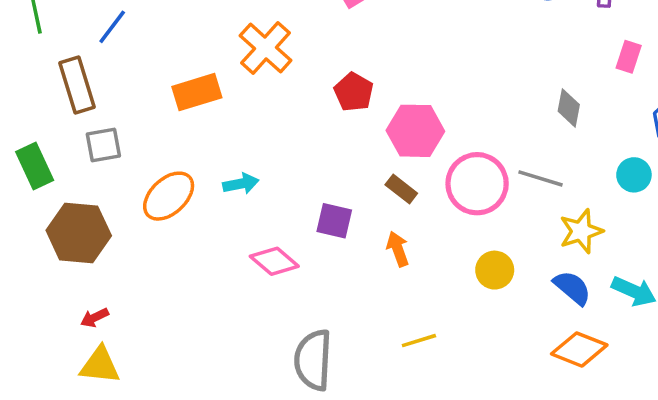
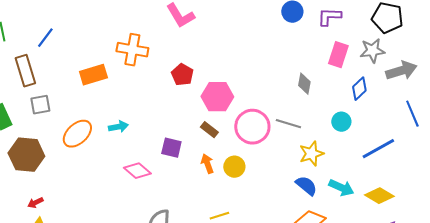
orange cross: (266, 48) -> (132, 50), turned -32
pink rectangle: (629, 57) -> (338, 55), size x1.4
yellow circle: (495, 270) -> (234, 167), moved

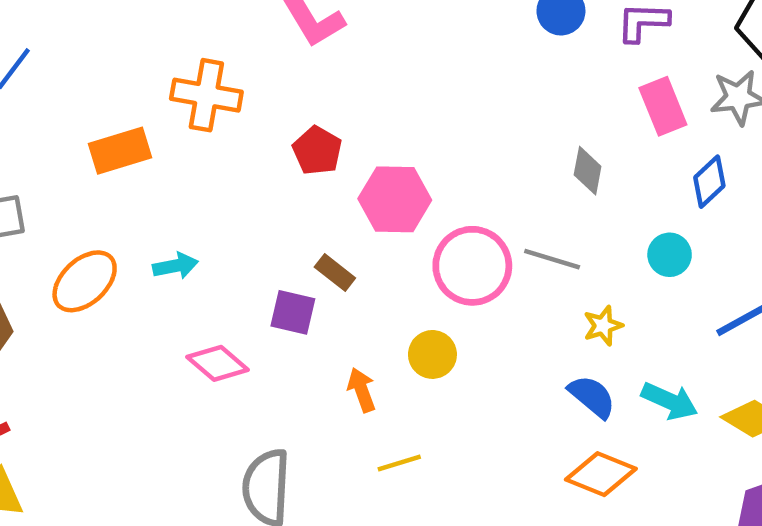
pink rectangle: (338, 55) -> (663, 106), turned -40
brown rectangle: (209, 130) -> (335, 272), moved
yellow star: (311, 154) -> (603, 326), size x0.7
orange arrow: (207, 164) -> (362, 390), moved

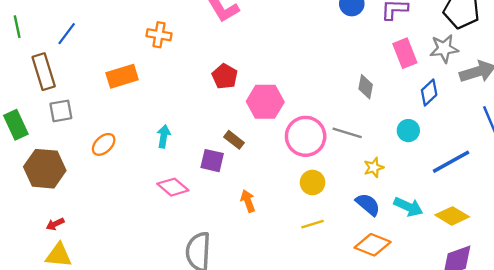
orange cross: (206, 95) -> (159, 35), moved, size x0.7
cyan arrow: (175, 266) -> (164, 136), moved, turned -70
orange ellipse: (85, 281) -> (104, 144), size x0.7
yellow circle: (432, 354) -> (313, 182), moved
yellow line: (399, 463) -> (313, 224), moved

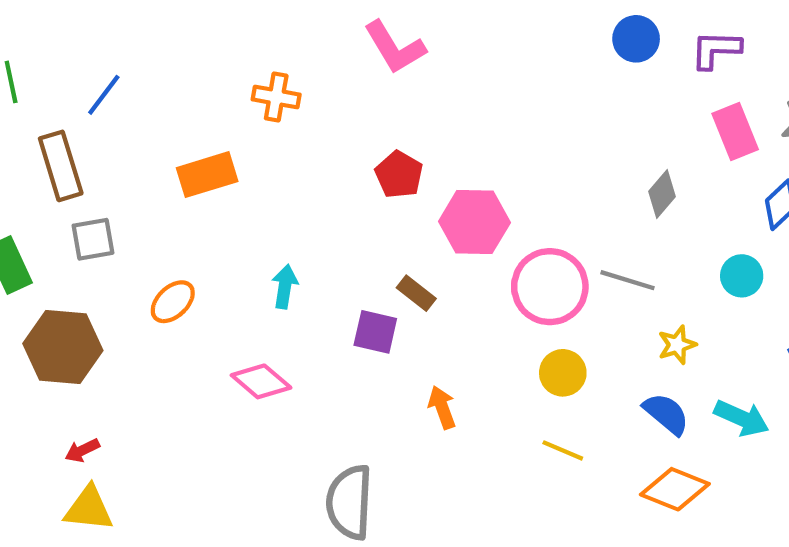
gray diamond: (366, 87) -> (662, 194), turned 30
pink diamond: (173, 187) -> (261, 381), moved
yellow line: (313, 224) -> (563, 450), turned 40

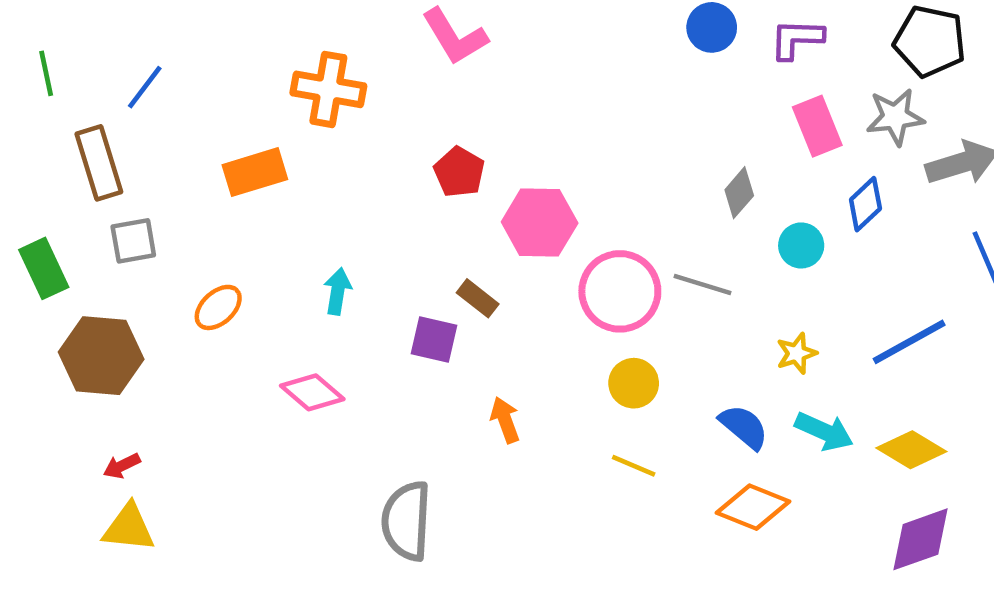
orange cross: (276, 97) -> (328, 89), size x1.4
cyan circle: (742, 276) -> (801, 245), moved
yellow star: (677, 345) -> (797, 353), moved

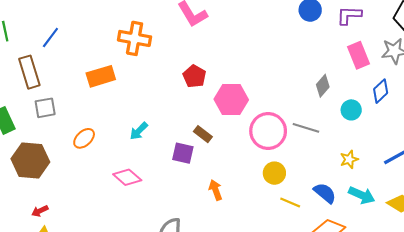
cyan arrow: (338, 291) -> (139, 131), turned -144
yellow line: (634, 466) -> (290, 203), moved

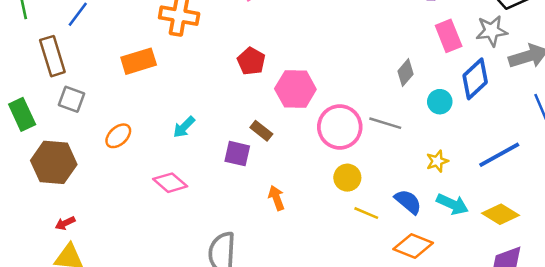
blue diamond: (381, 91) -> (475, 79), size x1.4
gray square: (45, 108) -> (71, 99), turned 30

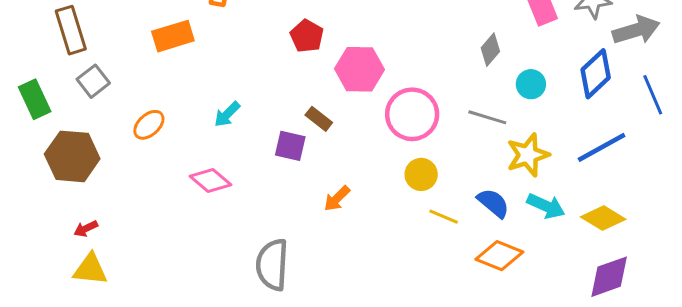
blue diamond: (475, 79) -> (596, 74), moved
gray square: (71, 99) -> (93, 81), turned 32
gray line: (385, 123) -> (487, 117), moved
yellow star: (437, 161) -> (528, 155), size x1.6
orange arrow: (276, 198) -> (337, 199), turned -115

